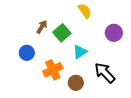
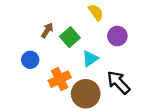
purple circle: (114, 33) -> (117, 36), moved
brown circle: (76, 83) -> (86, 94), size x1.6

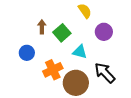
brown arrow: (47, 30) -> (42, 27), turned -32
cyan triangle: (90, 59) -> (80, 52), turned 49

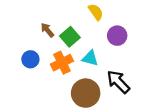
brown arrow: (42, 27) -> (47, 30), turned -40
orange cross: (53, 70) -> (62, 63), moved

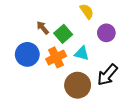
blue circle: (30, 59) -> (27, 54), size x1.5
black arrow: (118, 82) -> (107, 75), turned -95

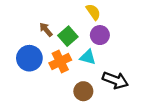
purple circle: (106, 33) -> (100, 35), moved
black arrow: (107, 75) -> (115, 80), turned -110
brown circle: (78, 85) -> (83, 91), size x0.7

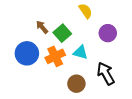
purple circle: (100, 35) -> (108, 33), moved
black arrow: (115, 80) -> (106, 74), turned -140

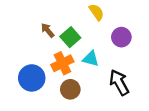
blue circle: (27, 53) -> (32, 78), moved
brown circle: (76, 84) -> (70, 89), moved

